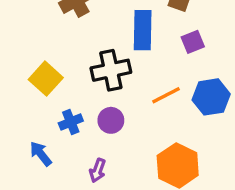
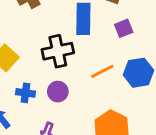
blue cross: (71, 122) -> (26, 93), turned 30

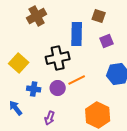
orange line: (102, 71) -> (77, 80), moved

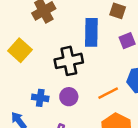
yellow square: (19, 63) -> (20, 50), moved
orange line: (77, 80) -> (108, 93), moved

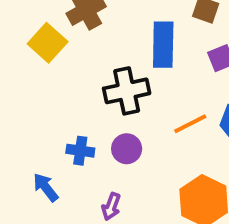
yellow square: (20, 50) -> (48, 43), moved
orange line: (108, 93) -> (190, 124), moved

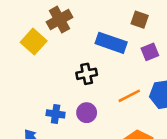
blue rectangle: (163, 45) -> (111, 43), turned -72
black cross: (127, 91) -> (87, 74), size x0.7

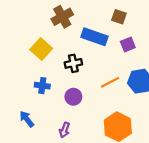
brown cross: (59, 20) -> (62, 17), moved
yellow square: (34, 42) -> (41, 49), moved
blue cross: (56, 114) -> (42, 86), moved

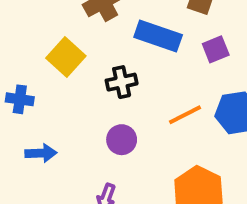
blue cross: (42, 86) -> (20, 99), moved
blue arrow: (27, 119) -> (41, 153), moved, turned 126

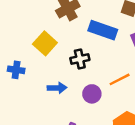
purple circle: (122, 140) -> (92, 94), moved
blue arrow: (41, 153) -> (57, 88), moved

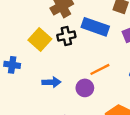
black cross: (80, 59) -> (66, 36), moved
orange line: (120, 79) -> (100, 69), moved

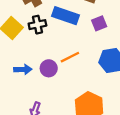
purple circle: (85, 88) -> (49, 68), moved

